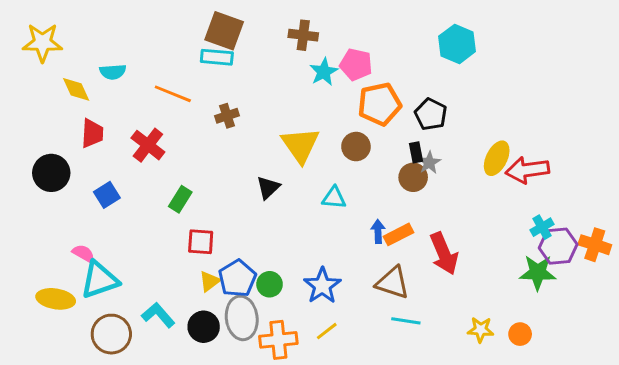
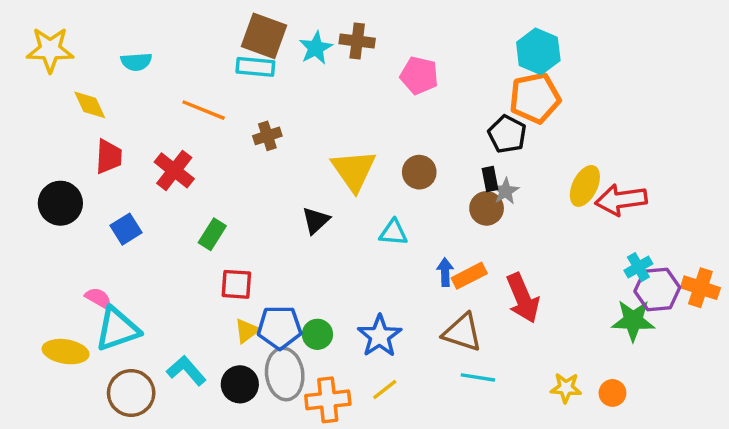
cyan semicircle: (113, 72) -> (136, 62), moved
cyan star: (324, 72) -> (316, 48), moved
orange pentagon: (379, 104) -> (535, 98), moved
blue pentagon: (237, 278) -> (279, 327), turned 30

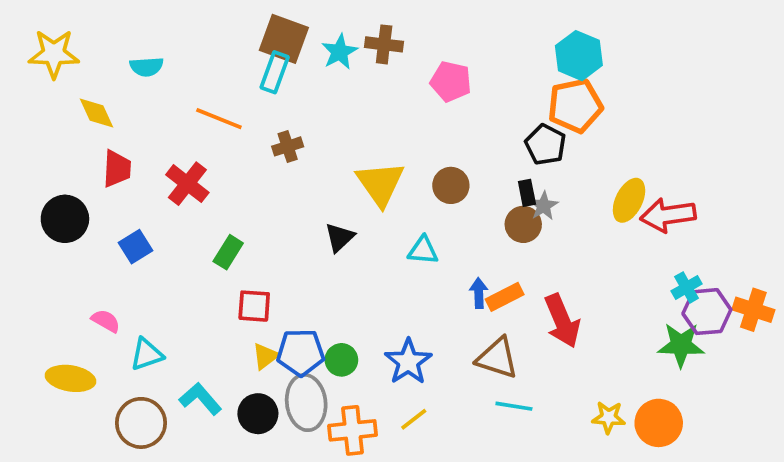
cyan rectangle: (255, 67) -> (275, 72), turned -75
cyan triangle: (117, 329) -> (147, 354), moved, size x0.7
orange circle: (612, 393) -> (659, 423), size x1.6

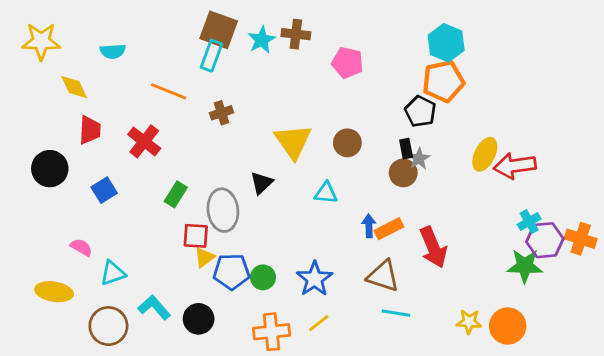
yellow triangle: (265, 356) -> (204, 257), moved
gray ellipse: (306, 403) -> (223, 210), moved

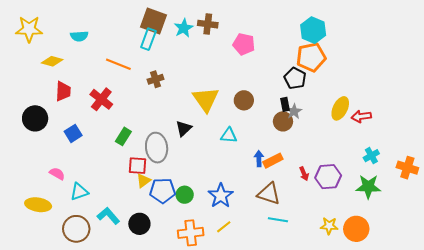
yellow diamond: (74, 87) -> (52, 61), turned -50
red arrow: (515, 166) -> (361, 116), size x0.7
purple hexagon: (545, 240) -> (328, 177), moved
red arrow: (433, 247) -> (304, 174), size x0.5

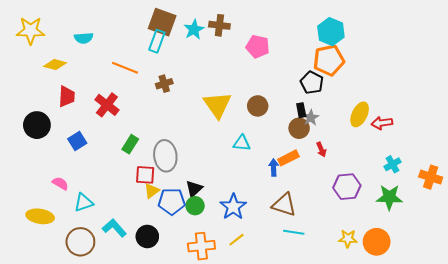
black triangle: (184, 128) -> (194, 189), moved
orange rectangle: (273, 161) -> (288, 158), moved
red arrow: (304, 174) -> (321, 149), moved

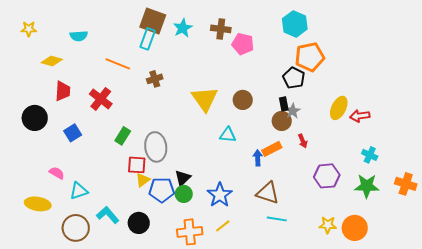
brown cross: (219, 25) -> (221, 29), moved
yellow star: (31, 31) -> (29, 29), size x0.6
cyan hexagon: (331, 32) -> (295, 24), moved
cyan cross: (392, 164) -> (370, 155), turned -35
orange cross: (431, 177) -> (406, 184), moved

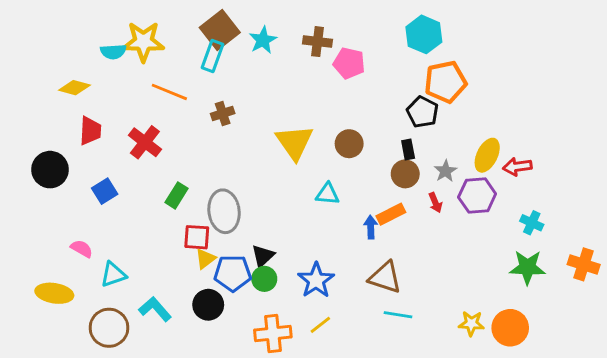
brown square: (153, 21) -> (220, 30), turned 32
yellow star: (29, 29) -> (143, 42), moved, size x1.8
gray star: (293, 111) -> (445, 171), moved
purple hexagon: (327, 176) -> (477, 195), moved
black circle: (139, 223) -> (208, 305), moved

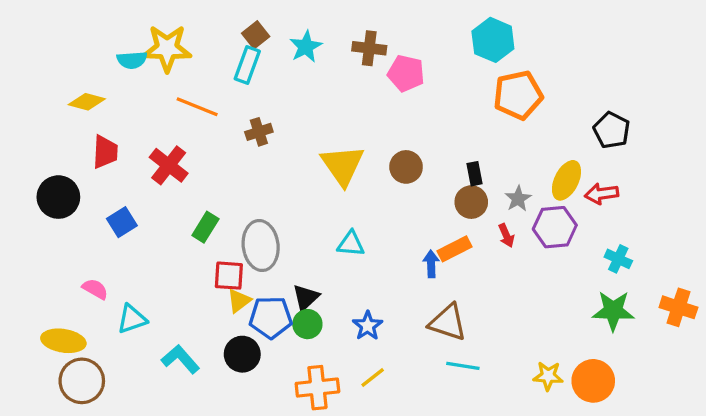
brown square: (220, 30) -> (256, 35), size x0.6
black pentagon: (422, 112) -> (612, 130), moved
cyan triangle: (328, 194) -> (351, 244), moved
blue star: (316, 280) -> (368, 326), size x0.7
brown circle: (109, 328) -> (82, 381), moved

